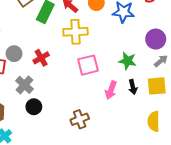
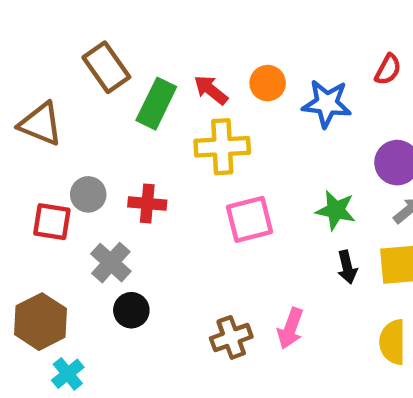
red cross: (41, 58) -> (147, 203), turned 35
pink arrow: (111, 90) -> (290, 328), moved

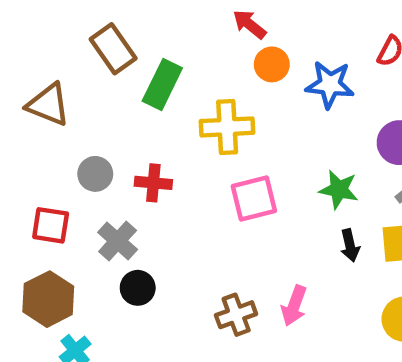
red arrow: (211, 90) -> (249, 24), moved
red square: (52, 222) -> (51, 225), moved

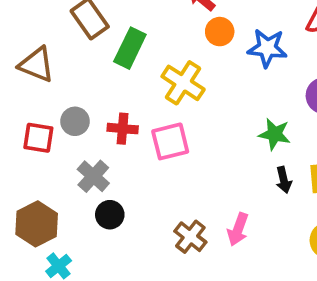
yellow cross: (227, 127) -> (183, 83), turned 36
pink square: (254, 198) -> (170, 141), moved
red square: (51, 225) -> (38, 138), moved
brown cross: (236, 315) -> (190, 237), turned -32

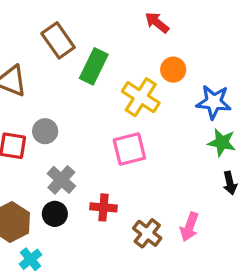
orange circle: (220, 32) -> (173, 70), moved
blue star: (267, 48) -> (214, 102), moved
red cross: (123, 129) -> (103, 207), moved
black circle: (110, 215) -> (55, 214), moved

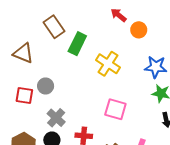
orange circle: (173, 70) -> (139, 30), moved
pink square: (129, 149) -> (115, 109), moved, turned 30

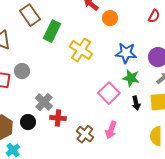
pink square: (115, 109) -> (109, 93), moved, turned 30
gray cross: (56, 118) -> (44, 102), moved

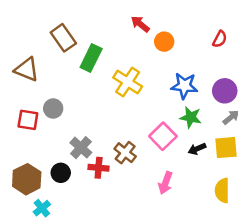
black arrow: (136, 103) -> (197, 149), turned 80
brown cross: (85, 134) -> (125, 153), moved

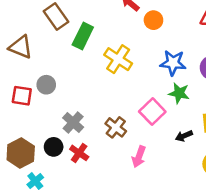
black arrow: (197, 149) -> (184, 136), moved
red cross: (99, 168) -> (79, 153), moved, turned 30
pink arrow: (165, 183) -> (139, 157), moved

